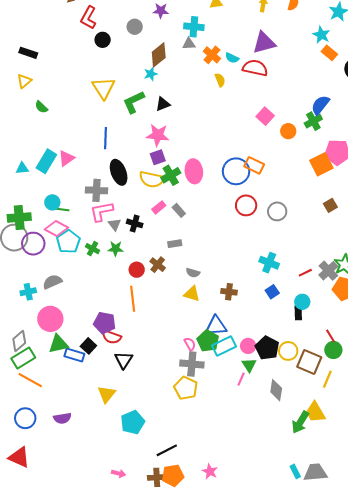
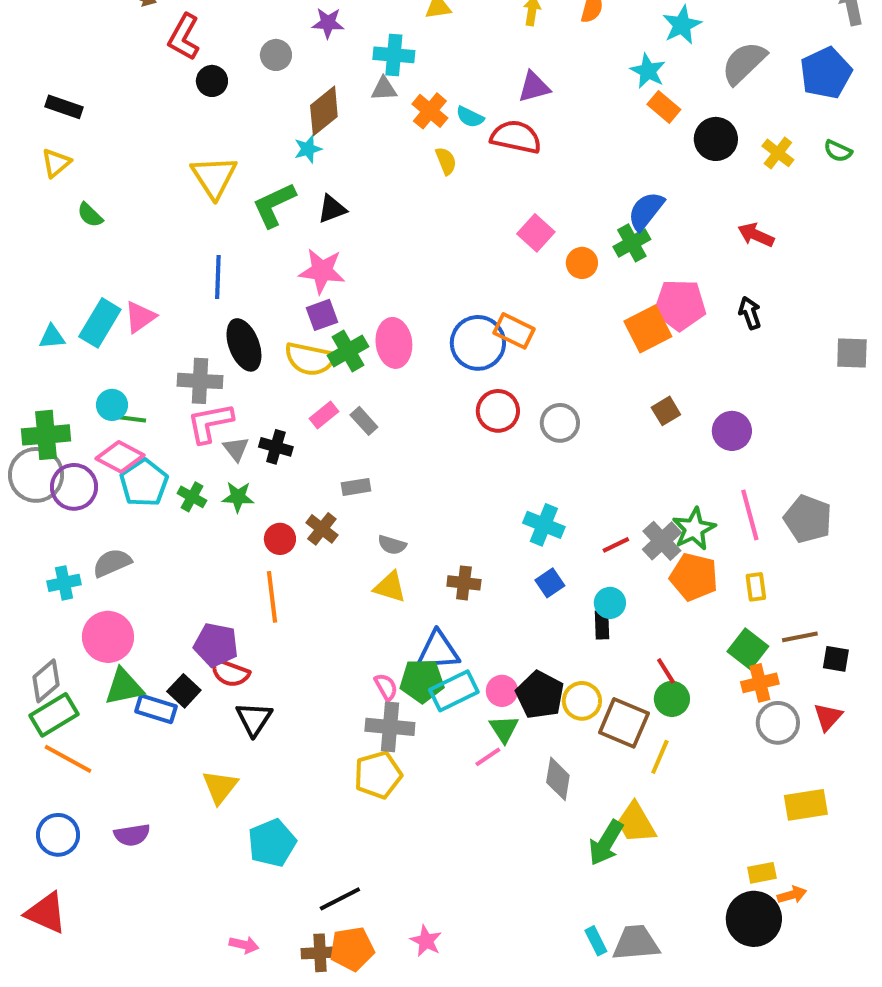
purple triangle: (264, 43) -> (534, 87), size x0.7
green pentagon: (208, 341) -> (422, 681), turned -30
pink line: (241, 379) -> (488, 757), turned 32
yellow pentagon: (186, 388) -> (378, 775), turned 30

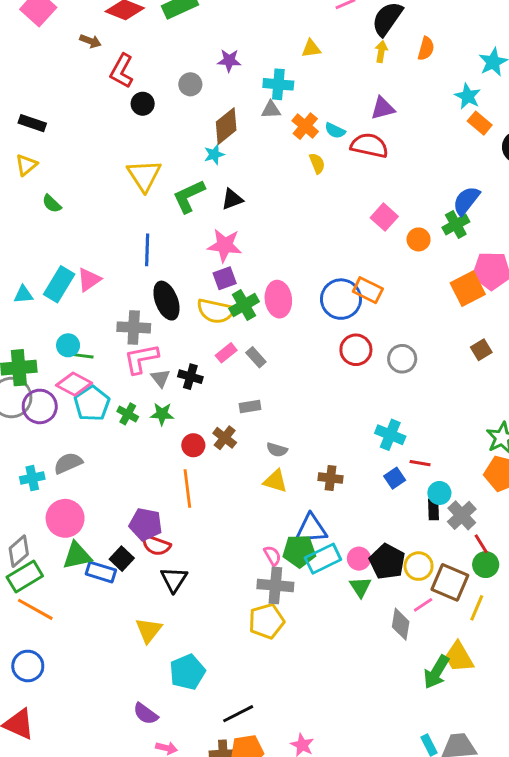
gray cross: (662, 541) -> (462, 515), moved
red line: (616, 545) -> (420, 463), moved, turned 36
pink line: (488, 757) -> (423, 605), moved
purple semicircle: (132, 835) -> (146, 714), moved, turned 45

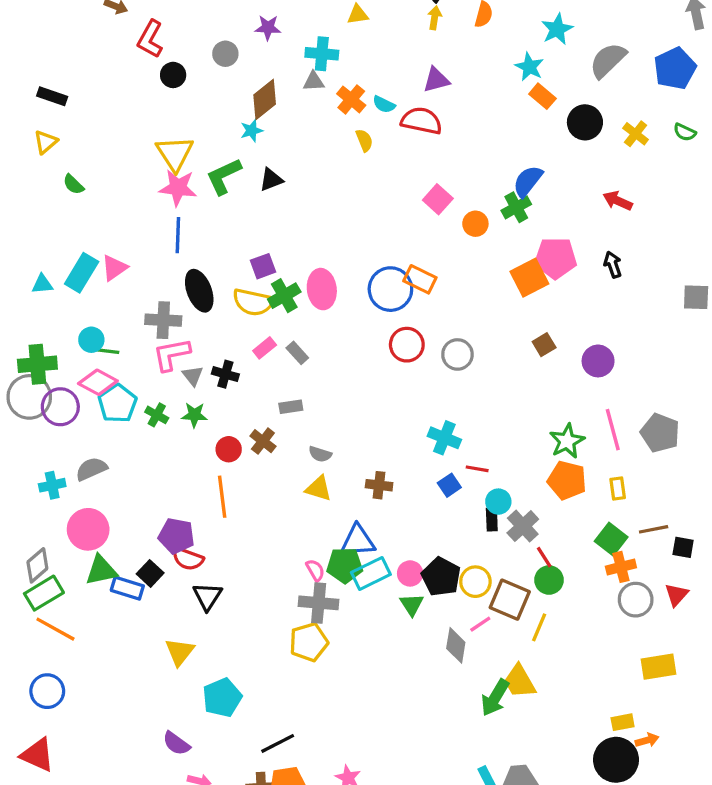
pink star: (225, 245) -> (178, 188), moved

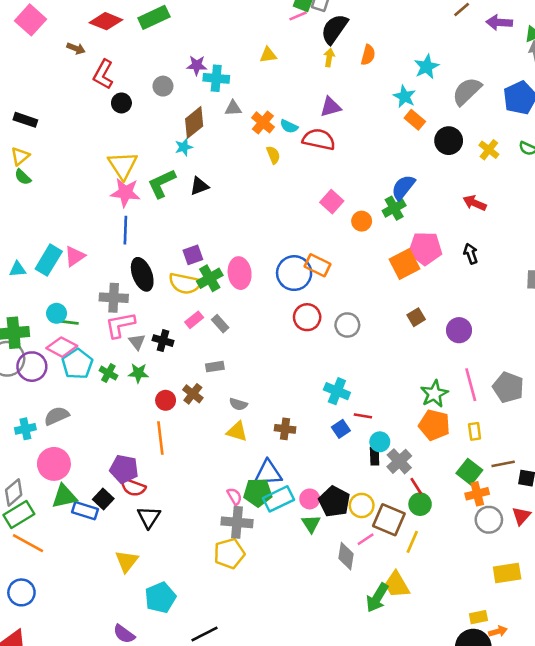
cyan cross: (322, 54) -> (216, 78), moved
green semicircle: (73, 184) -> (23, 177), moved

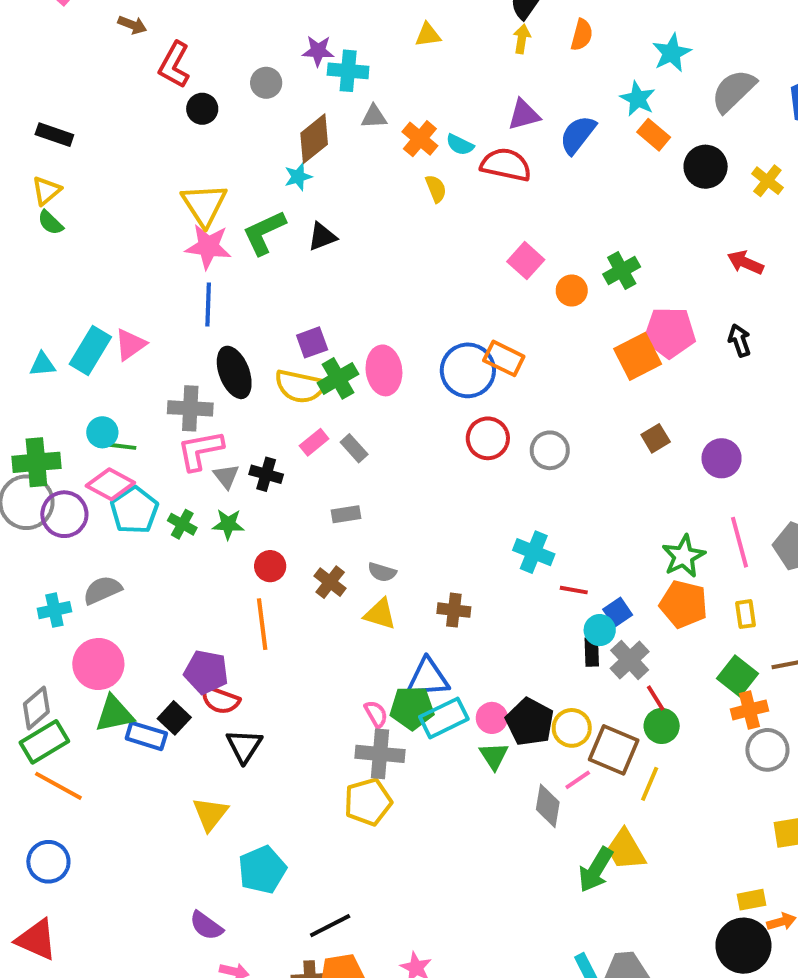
blue semicircle: (403, 187) -> (578, 135), moved
brown cross: (193, 394) -> (330, 582), moved
blue square: (341, 429) -> (618, 612), moved

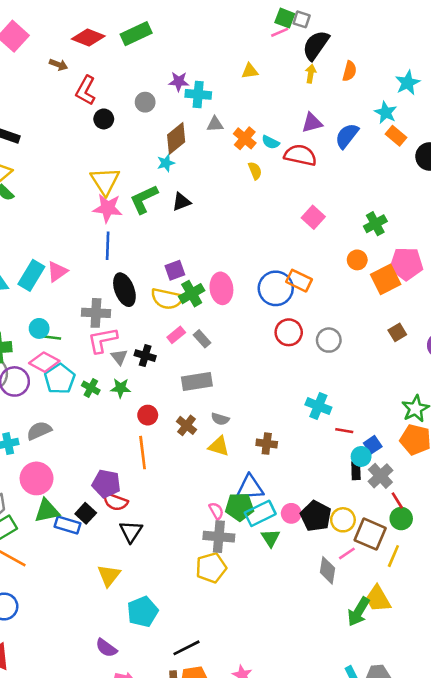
orange circle: (572, 291) -> (357, 260), moved
gray rectangle: (346, 514) -> (197, 381), size x1.6
green triangle: (494, 756) -> (271, 538), moved

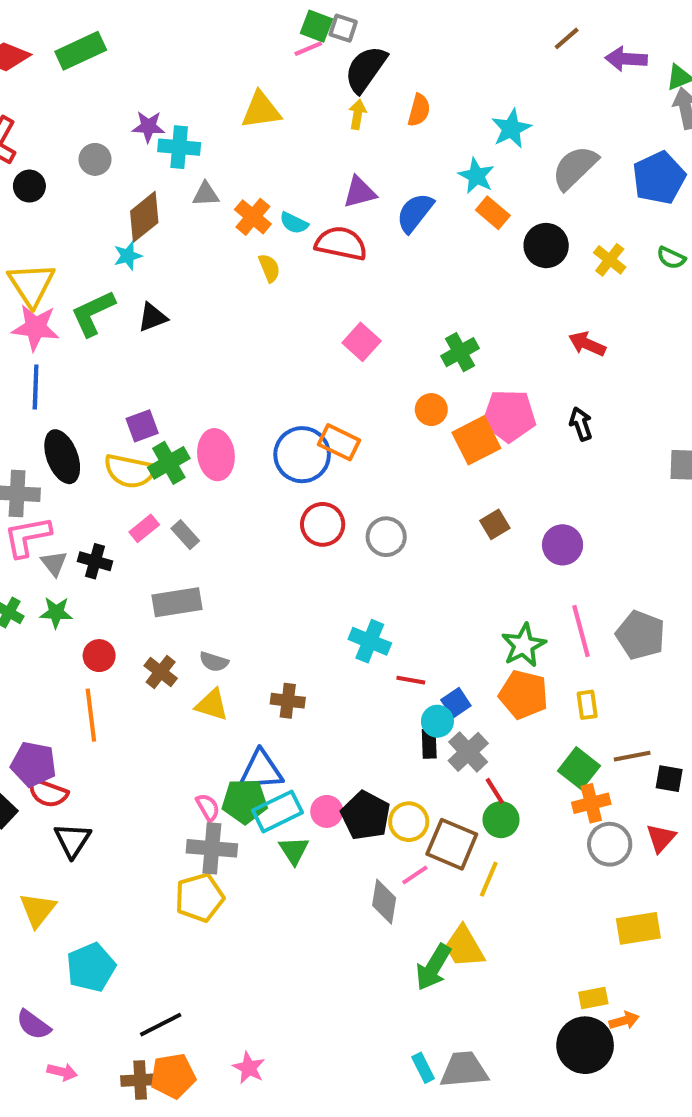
yellow triangle: (250, 71) -> (261, 110), size x1.5

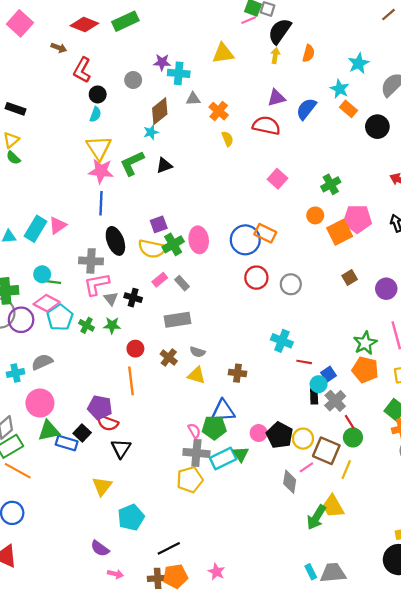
cyan semicircle: (294, 223) -> (95, 114), moved, turned -96
cyan rectangle: (277, 811) -> (223, 459), moved

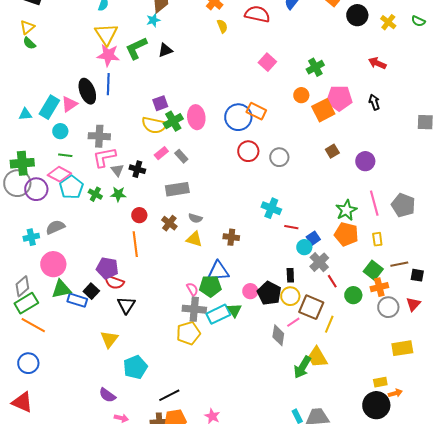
black ellipse: (115, 241) -> (87, 91), moved
cyan circle: (42, 274) -> (60, 131), moved
black rectangle: (314, 396) -> (290, 275), moved
green circle: (353, 437) -> (353, 295), moved

